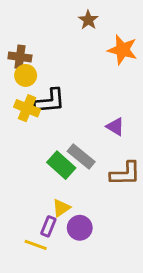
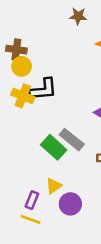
brown star: (88, 20) -> (78, 16), turned -30
purple rectangle: (48, 226) -> (32, 200), moved

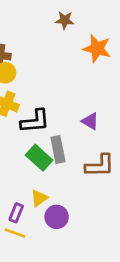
black L-shape: (43, 89) -> (35, 121), moved
gray rectangle: (72, 140) -> (58, 150), turned 40

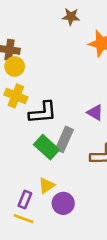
gray rectangle: (58, 150) -> (64, 139), turned 35

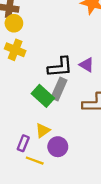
black L-shape: (43, 113) -> (60, 67), moved
yellow line: (24, 219) -> (35, 161), moved

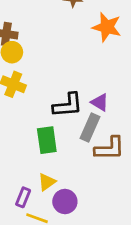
gray rectangle: (59, 89) -> (90, 128), moved
green rectangle: (43, 96) -> (47, 140), turned 40

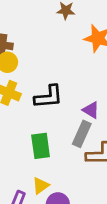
black L-shape: (68, 105) -> (49, 97), moved

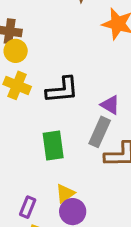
yellow triangle: (41, 186) -> (65, 194), moved

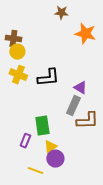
green rectangle: (53, 145) -> (42, 126), moved
purple rectangle: (28, 207) -> (25, 141), moved

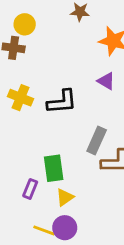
yellow circle: (17, 52) -> (25, 24), moved
purple triangle: (80, 88) -> (106, 81), moved
purple circle: (55, 159) -> (65, 228), moved

